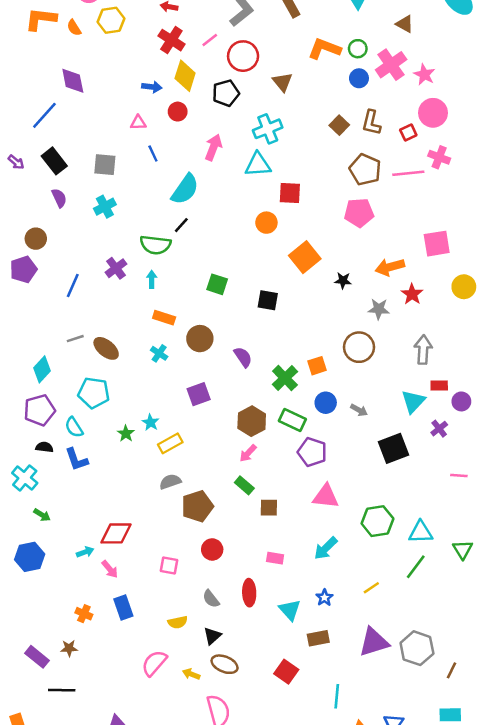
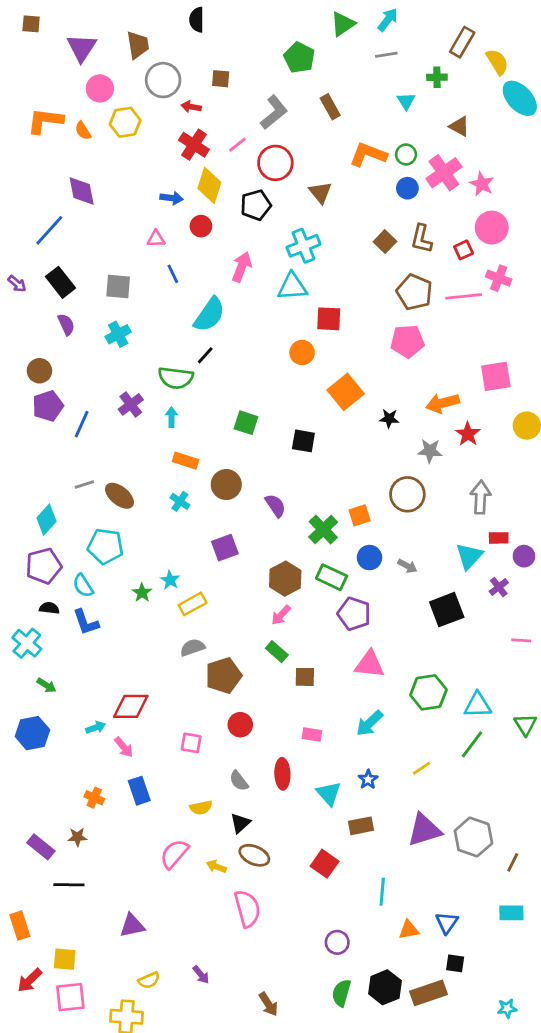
purple pentagon: (23, 269) -> (48, 406), moved

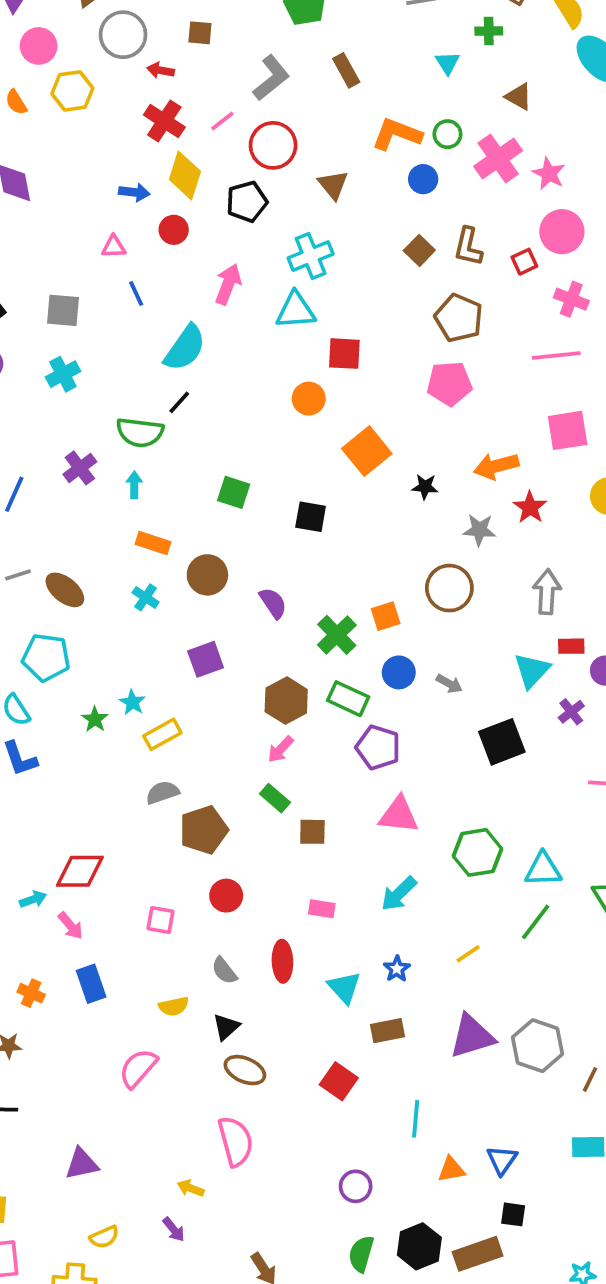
blue circle: (407, 188) -> (423, 179), moved
pink line: (464, 296) -> (556, 355), moved
yellow arrow: (216, 867) -> (191, 1188), moved

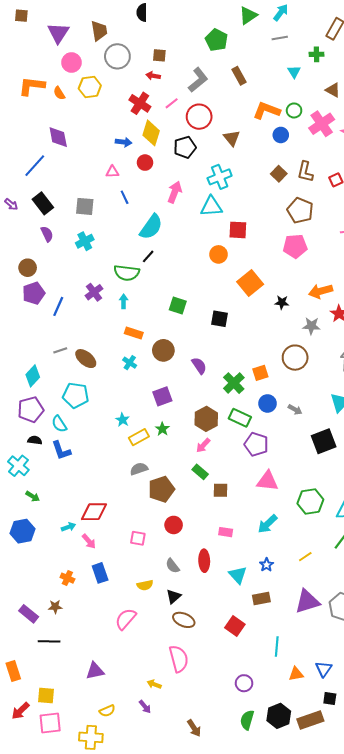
red arrow: (161, 70) -> (153, 76), moved
green star: (95, 719) -> (162, 429), moved

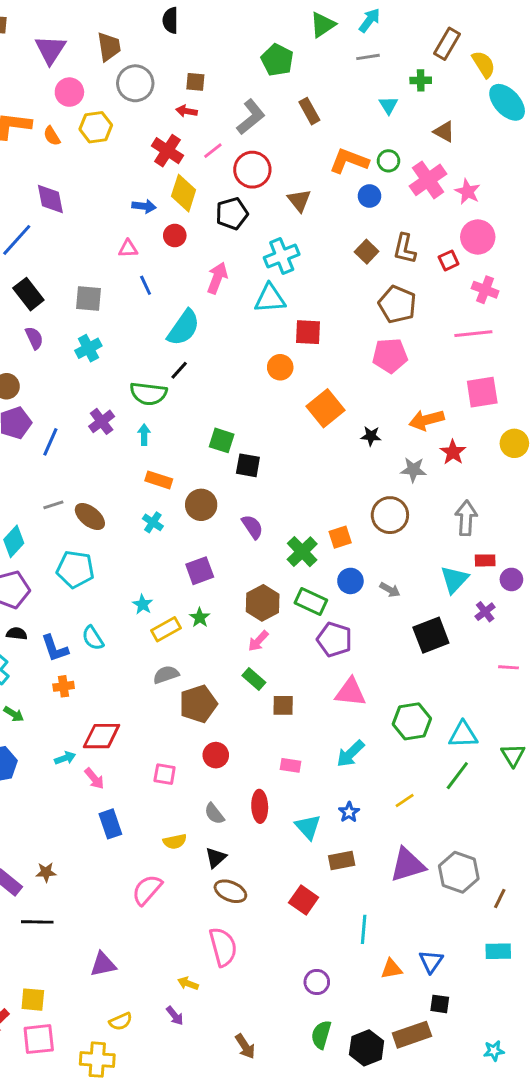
black square: (220, 319) -> (248, 465), moved
cyan semicircle: (59, 424) -> (93, 638), moved
orange cross: (67, 578) -> (64, 686), moved, turned -32
black hexagon: (279, 716) -> (367, 1048), moved

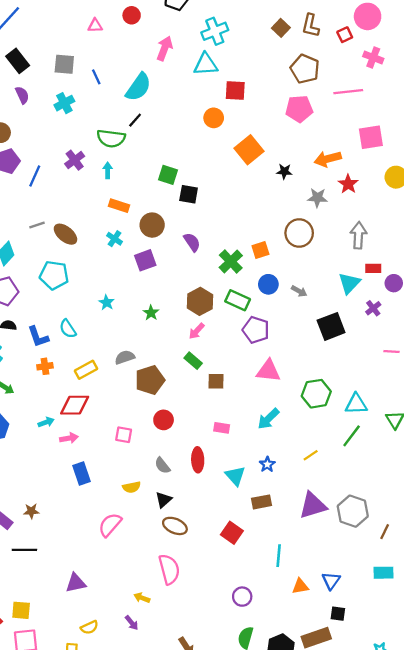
blue line: (146, 285) -> (96, 77), moved
pink line: (473, 334) -> (348, 92), moved
purple square: (200, 571) -> (145, 260), moved
yellow rectangle: (166, 629) -> (86, 370), moved
pink arrow: (94, 779) -> (69, 438), turned -60

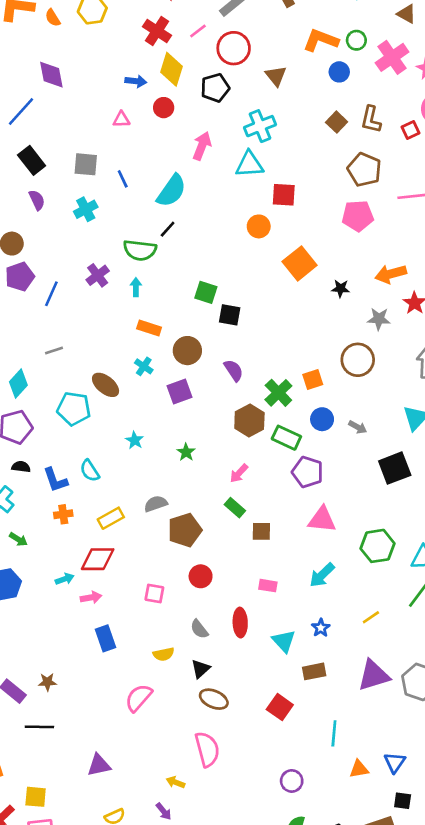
brown ellipse: (65, 234) -> (106, 385), moved
brown hexagon: (200, 301) -> (249, 421), moved

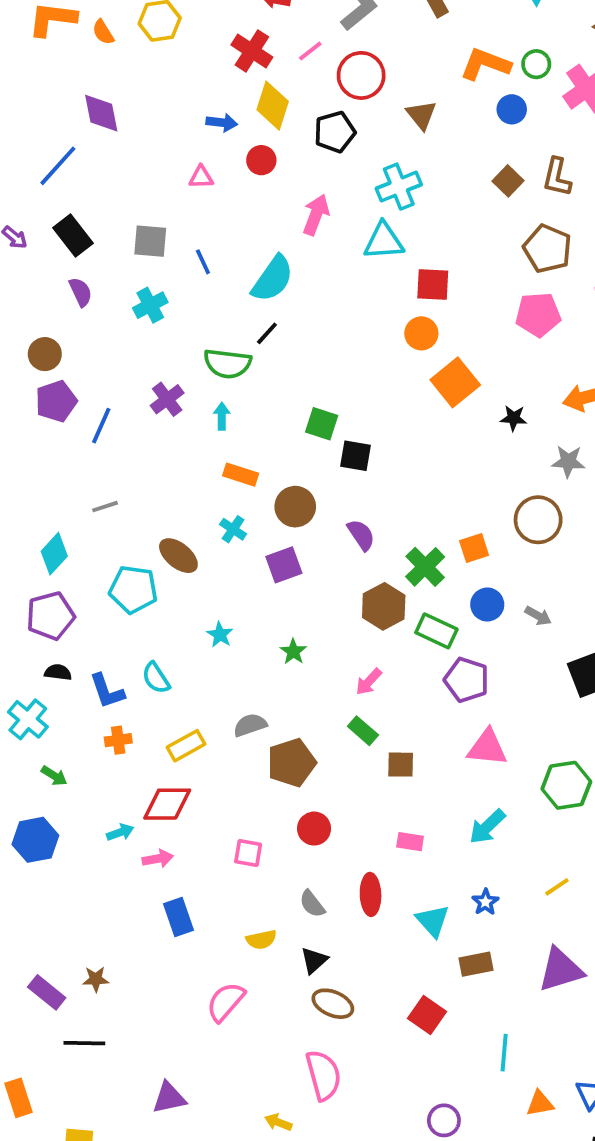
orange circle: (259, 226) -> (421, 333), moved

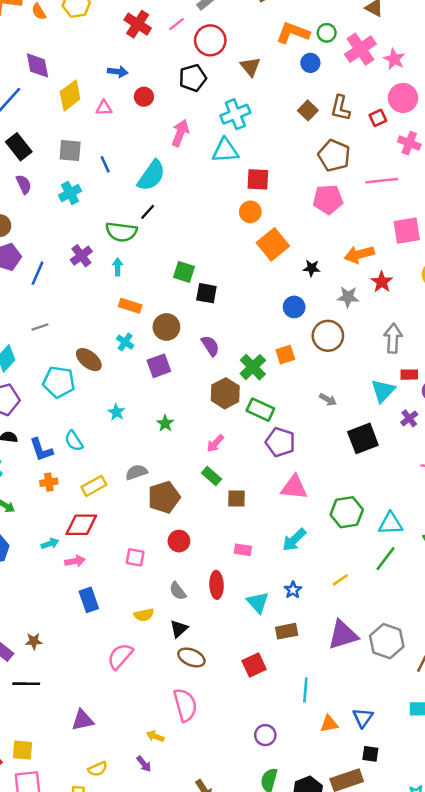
yellow diamond: (273, 106) -> (70, 95), moved, turned 36
blue circle: (487, 605) -> (294, 307), moved
red square: (427, 1015) -> (254, 665), turned 30

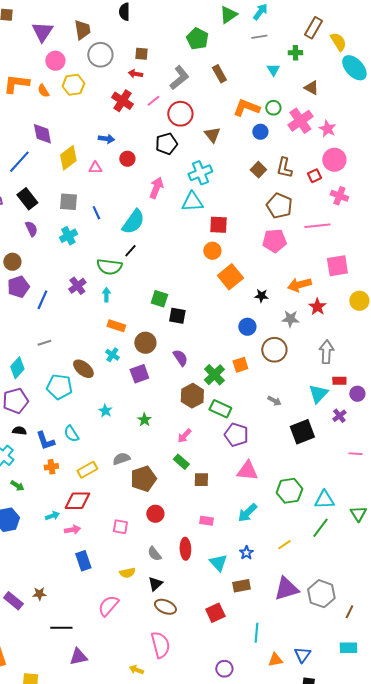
black line: (26, 684) -> (61, 628), moved

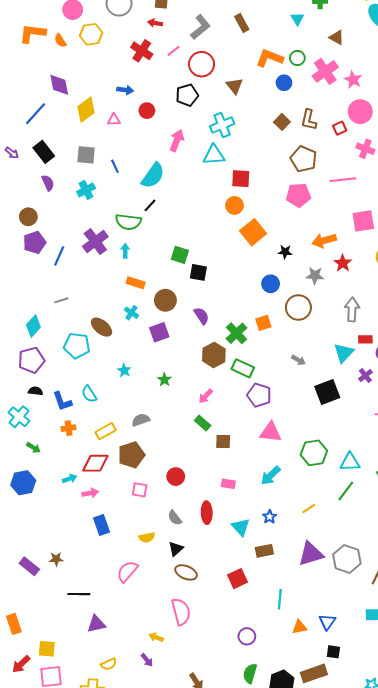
purple cross: (77, 286) -> (95, 242), size x1.4
brown pentagon: (143, 479) -> (131, 455), moved

